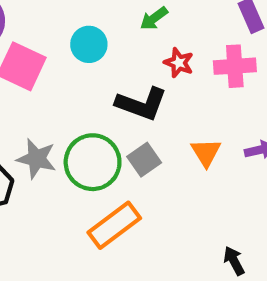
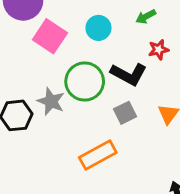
red star: (179, 63) -> (159, 50), turned 30
green circle: (93, 162) -> (85, 81), moved

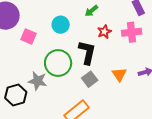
pink square: (50, 36) -> (29, 37), size x0.7
black L-shape: (129, 74) -> (87, 52), turned -95

